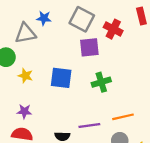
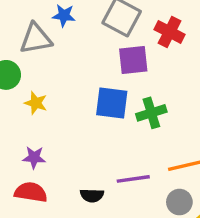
blue square: (61, 78) -> (112, 103), moved

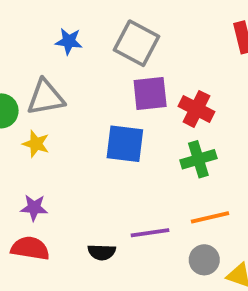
red cross: (170, 32) -> (196, 109), moved
gray triangle: (36, 39) -> (46, 97), moved
green cross: (151, 113) -> (198, 159), moved

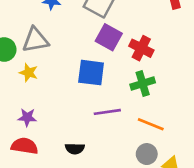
purple square: (150, 93) -> (109, 37), turned 35
orange line: (210, 217) -> (151, 124), turned 35
purple line: (150, 233) -> (107, 112), moved

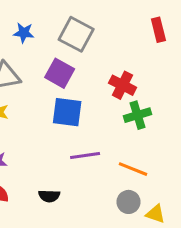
purple square: (109, 37) -> (60, 73), moved
green cross: (143, 83) -> (137, 115), moved

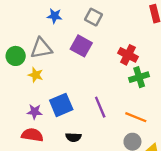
gray square: (76, 34) -> (93, 17), size x0.7
blue square: (67, 112) -> (61, 105), moved, turned -30
purple line: (85, 156) -> (100, 107), turned 75

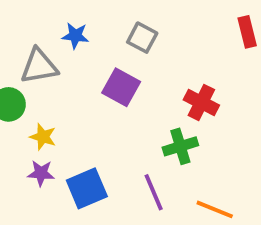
gray triangle: (41, 48) -> (39, 66), moved
green cross: (139, 77) -> (180, 146), moved
purple star: (35, 112) -> (41, 173), moved

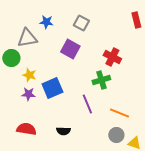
blue square: (87, 188) -> (52, 88), moved

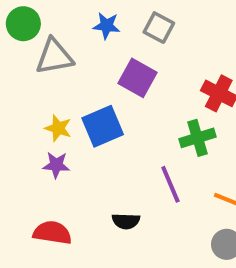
blue star: (46, 22) -> (107, 26), moved
green circle: (11, 58) -> (23, 24), moved
blue square: (52, 88) -> (103, 126), moved
black semicircle: (63, 131) -> (126, 221), moved

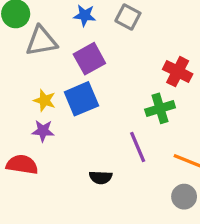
purple square: (138, 78) -> (89, 59), moved, turned 32
red semicircle: (52, 233) -> (22, 165), moved

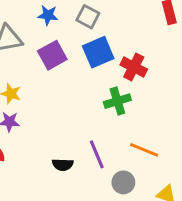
blue square: (81, 99) -> (98, 52), moved
purple line: (138, 147) -> (97, 154), moved
gray circle: (184, 197) -> (123, 182), moved

